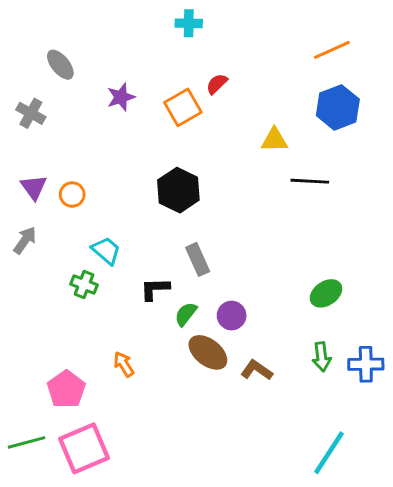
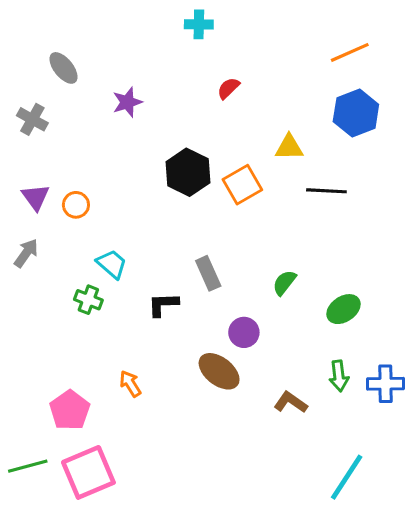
orange square: (183, 107) -> (242, 185), moved
black hexagon: (178, 190) -> (188, 172), moved
green semicircle: (186, 314) -> (284, 283), moved
brown L-shape: (257, 370) -> (291, 402), moved

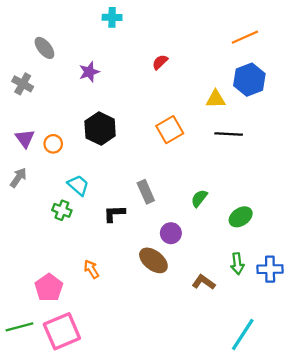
cyan cross: (199, 24) -> (112, 17), moved
yellow triangle: (289, 147) -> (216, 99), moved
black hexagon: (188, 172) -> (100, 129), moved

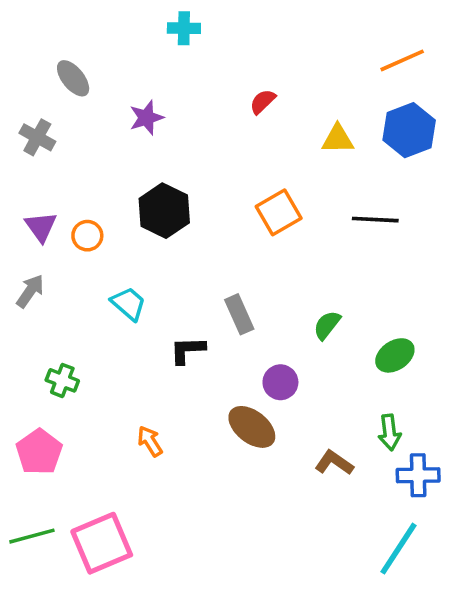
yellow triangle: (216, 99) -> (338, 139), moved
green cross: (62, 210) -> (62, 380), moved
blue cross: (270, 269) -> (418, 475), moved
pink pentagon: (49, 288) -> (39, 452), moved

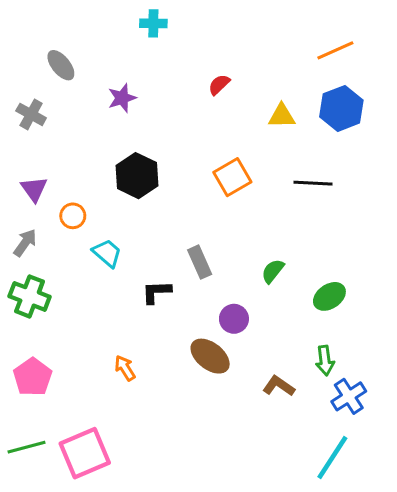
orange circle: (87, 236) -> (73, 216), moved
green cross: (62, 380) -> (30, 296), moved, size x1.5
blue cross: (418, 475) -> (349, 396), turned -32

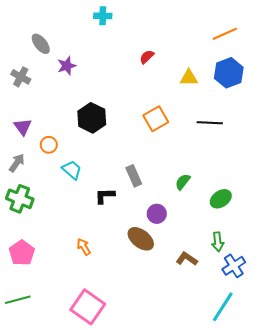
purple star: (122, 98) -> (67, 66), moved
pink square: (85, 453) -> (88, 307), moved, turned -32

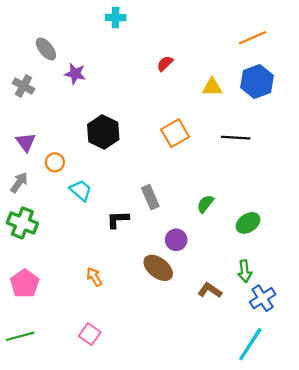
purple star: (67, 66) -> (75, 74), turned 30
pink square: (88, 307) -> (90, 334), moved, size x0.6

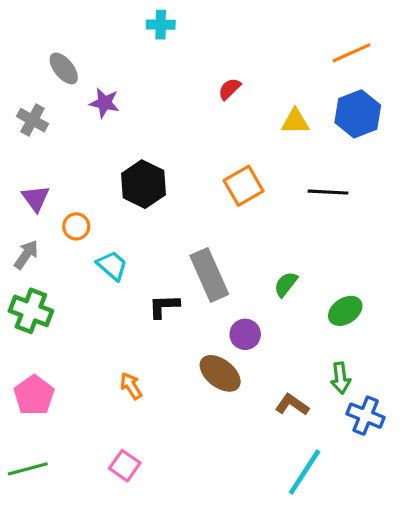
gray rectangle: (150, 197) -> (209, 275), size x1.5
blue cross: (263, 298) -> (366, 416), turned -35
cyan line: (250, 344) -> (305, 472), moved

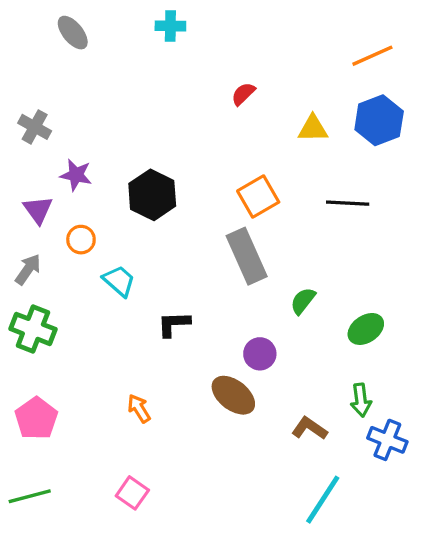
gray ellipse: (64, 68) -> (73, 33), moved
purple star: (104, 103) -> (76, 175), moved
gray rectangle: (209, 275) -> (247, 256), moved

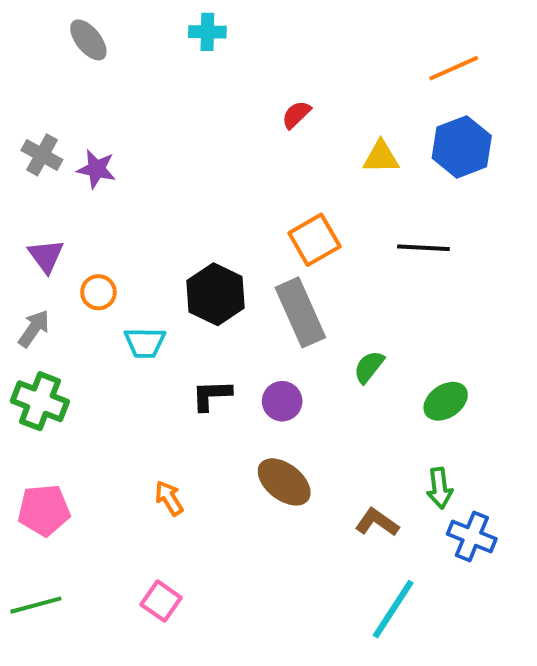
purple star: (76, 175) -> (96, 169), moved
black hexagon: (152, 195) -> (216, 294), moved
cyan trapezoid: (119, 281) -> (145, 343), turned 140
purple circle: (260, 354) -> (282, 401), moved
pink pentagon: (36, 418) -> (44, 510), turned 30

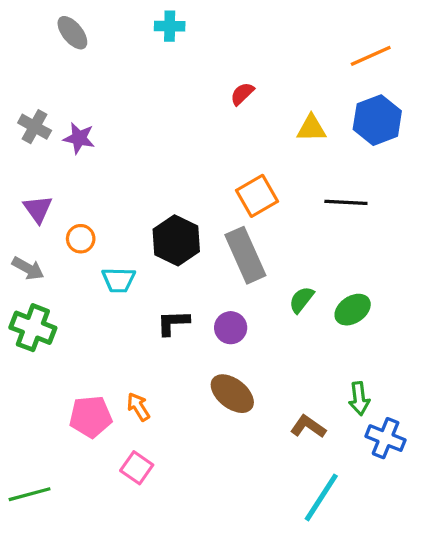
gray arrow: (34, 329) -> (28, 268), turned 84
green ellipse: (446, 401) -> (353, 310), moved
pink pentagon: (44, 510) -> (91, 417), moved
pink square: (161, 601) -> (137, 468), moved

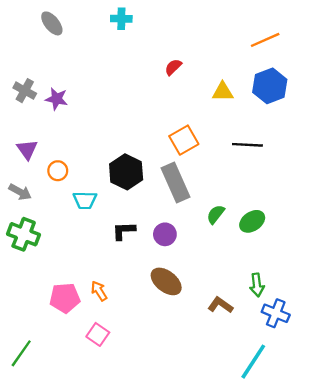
green line: (30, 494) -> (21, 353), turned -40
cyan line: (321, 497) -> (253, 362), moved

